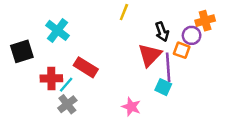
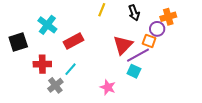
black arrow: (162, 32) -> (134, 13), moved
red rectangle: (86, 67) -> (74, 41), moved, turned -60
purple line: (168, 67) -> (138, 55), turned 65
cyan line: (66, 85) -> (71, 69), moved

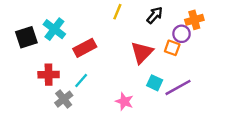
black arrow: (134, 13) -> (155, 15), turned -119
black square: (18, 42) -> (26, 37), moved
purple line: (138, 55) -> (178, 87), moved

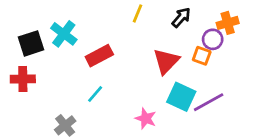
red cross: (49, 75) -> (23, 79), moved
cyan square: (155, 83) -> (181, 97), size x1.5
gray cross: (64, 99) -> (65, 125), moved

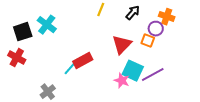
orange cross: (228, 23) -> (167, 17), turned 35
red rectangle: (99, 56) -> (83, 61), moved
red cross: (23, 79) -> (17, 58), turned 30
pink star: (146, 119) -> (122, 81), moved

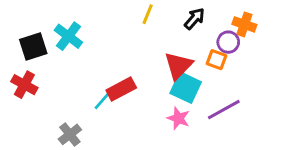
cyan square: (133, 71) -> (186, 88), moved

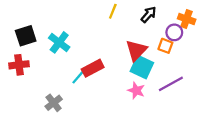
cyan cross: (68, 36) -> (59, 42), moved
red cross: (24, 85) -> (19, 65), turned -36

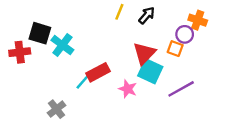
black arrow: (149, 15) -> (147, 15), moved
black square: (26, 36) -> (40, 33), moved, turned 35
red cross: (19, 65) -> (20, 52), moved
pink star: (136, 91) -> (128, 89), moved

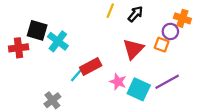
cyan square: (150, 71) -> (139, 89), moved

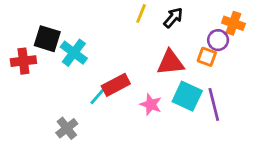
red triangle: (133, 49) -> (170, 62), turned 40
purple line: (167, 82) -> (214, 104), turned -75
cyan square: (139, 89) -> (187, 96), moved

